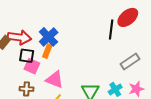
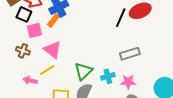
black square: (27, 56) -> (24, 14), moved
pink square: (32, 66) -> (34, 30), turned 35

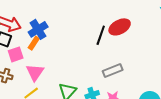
pink triangle: (53, 50) -> (35, 72), turned 30

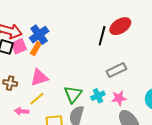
pink square: (16, 54) -> (19, 46), moved
pink triangle: (35, 72) -> (39, 78), turned 42

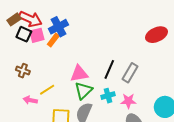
red ellipse: (120, 26) -> (156, 35), moved
black line: (102, 36) -> (109, 69), moved
gray rectangle: (116, 70) -> (130, 73), turned -42
pink triangle: (39, 78) -> (79, 74), moved

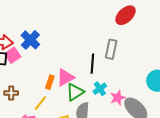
orange rectangle: (53, 40) -> (50, 82), moved
gray rectangle: (130, 73) -> (111, 49), moved
green triangle: (83, 91) -> (75, 92), turned 30
pink star: (128, 101) -> (118, 98), moved

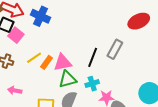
blue cross: (30, 40) -> (41, 16), turned -36
pink square: (13, 55) -> (16, 35), moved, turned -35
yellow line: (40, 103) -> (34, 58), moved

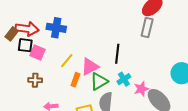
gray rectangle: (115, 49) -> (147, 27), moved
yellow line: (34, 58) -> (67, 61), moved
orange rectangle: (47, 62) -> (75, 80), moved

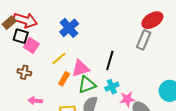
blue cross: (56, 28) -> (69, 28), moved, turned 30

